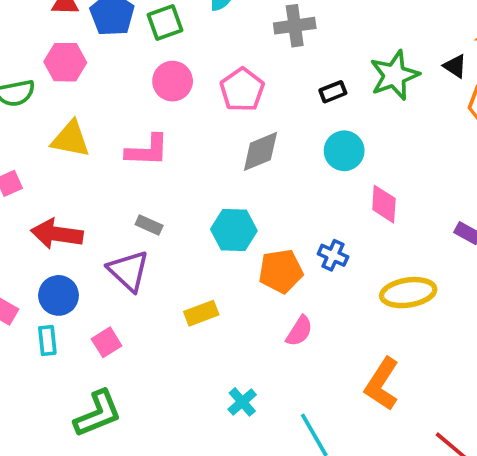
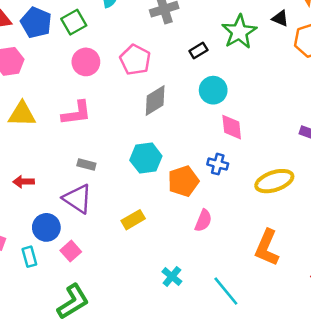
pink diamond: (384, 204) -> (232, 127), moved
red arrow: (57, 234) -> (24, 182), size x0.6
blue circle: (59, 295) -> (46, 227), moved

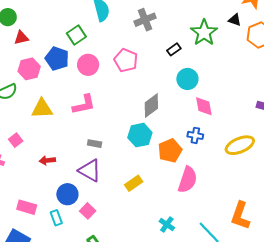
blue pentagon: (36, 23) -> (57, 58), moved
gray diamond: (155, 101) -> (151, 105), moved
pink semicircle: (203, 221) -> (188, 180), size x1.5
orange L-shape: (267, 248) -> (240, 216), moved

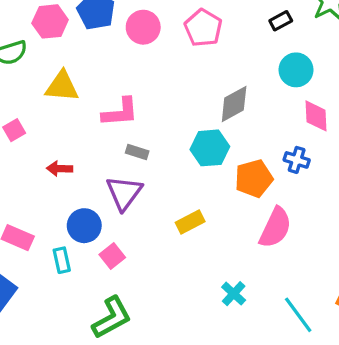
pink L-shape: (84, 105) -> (120, 112), moved
purple triangle: (90, 170) -> (124, 193), turned 30

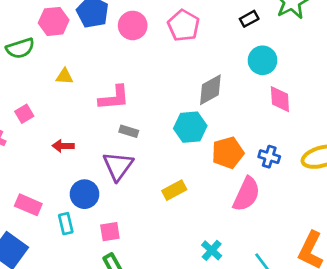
yellow triangle: (62, 86) -> (64, 76), size x0.6
blue cross: (297, 160) -> (269, 157), moved
pink square: (112, 256) -> (110, 232), moved, turned 30

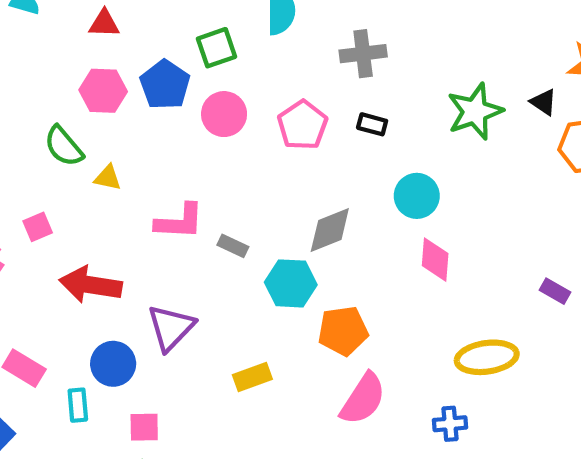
black rectangle: (249, 19) -> (372, 124), moved, turned 36
green semicircle: (20, 48) -> (64, 146), moved, turned 60
gray rectangle: (129, 131) -> (233, 246), moved
red arrow: (63, 146) -> (91, 285), size x1.8
blue cross: (269, 157) -> (450, 424), moved, turned -30

